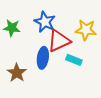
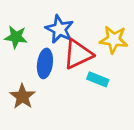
blue ellipse: (43, 58) -> (45, 63), moved

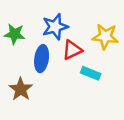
blue star: (59, 29) -> (55, 27), turned 30
red triangle: (78, 54) -> (72, 50), size x0.7

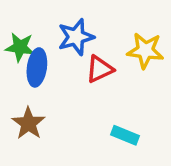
blue ellipse: (42, 59) -> (37, 67), moved
cyan rectangle: (91, 73) -> (125, 135), moved

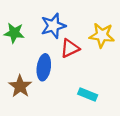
blue ellipse: (37, 67) -> (44, 67), moved

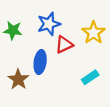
yellow star: (102, 35) -> (93, 33), turned 30
cyan rectangle: (88, 95) -> (90, 77), moved, turned -56

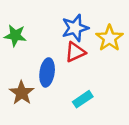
blue star: (49, 24) -> (75, 28), moved
cyan rectangle: (90, 77) -> (83, 99), moved

